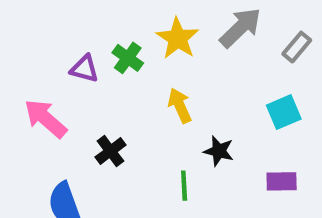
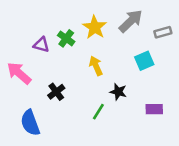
gray rectangle: (297, 47) -> (163, 32), turned 35
cyan square: (284, 112) -> (144, 61), moved
green line: (184, 186) -> (98, 112), turned 35

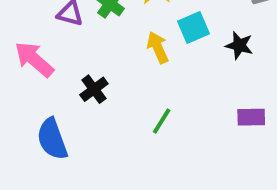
cyan square: (144, 61) -> (194, 28), moved
black star: (118, 92) -> (239, 45), moved

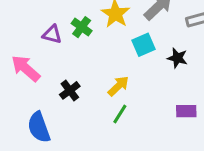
yellow arrow: (158, 47) -> (118, 86), moved, turned 70

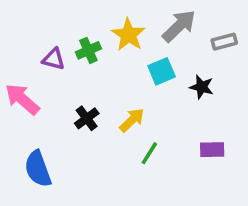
green cross: (82, 27) -> (88, 50), turned 30
black cross: (70, 90) -> (87, 118), moved
green line: (120, 114) -> (149, 153), moved

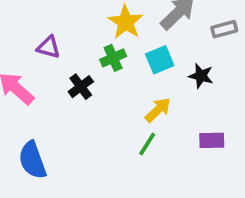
green cross: (88, 50) -> (113, 58), moved
black cross: (87, 118) -> (81, 87), moved
yellow arrow: (132, 120) -> (158, 110), moved

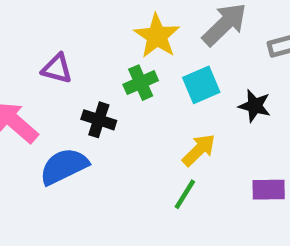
black cross: (81, 87) -> (99, 120), turned -35
blue semicircle: (32, 160) -> (64, 166), moved, turned 84

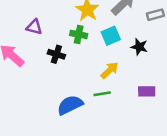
green cross: (141, 83) -> (79, 34), turned 35
blue semicircle: (64, 166) -> (70, 105), moved
green line: (185, 194) -> (102, 94), turned 49

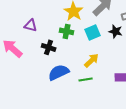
black star: (139, 47) -> (116, 31), moved
blue semicircle: (70, 105) -> (59, 72), moved

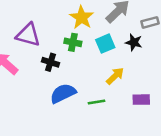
purple triangle: (31, 25) -> (28, 35), size x1.5
yellow arrow: (92, 60) -> (115, 76), moved

